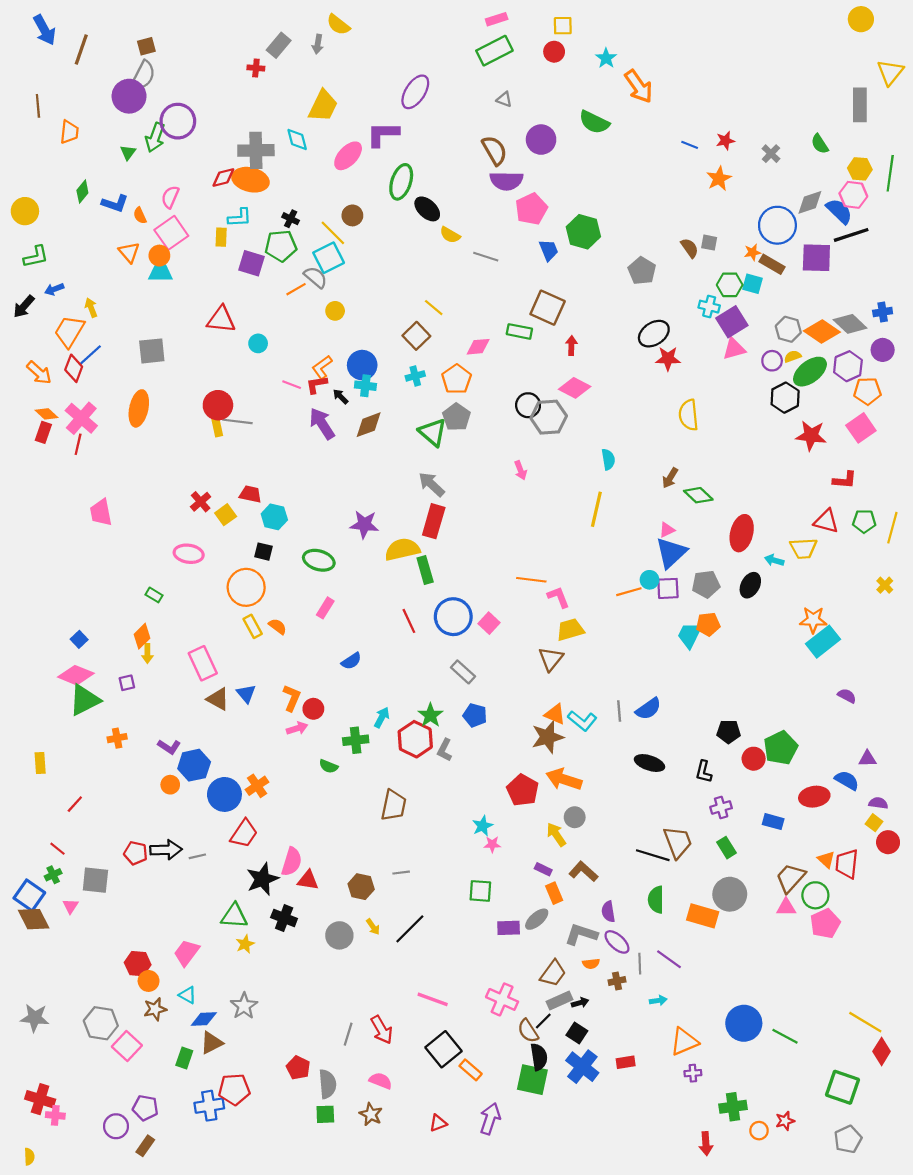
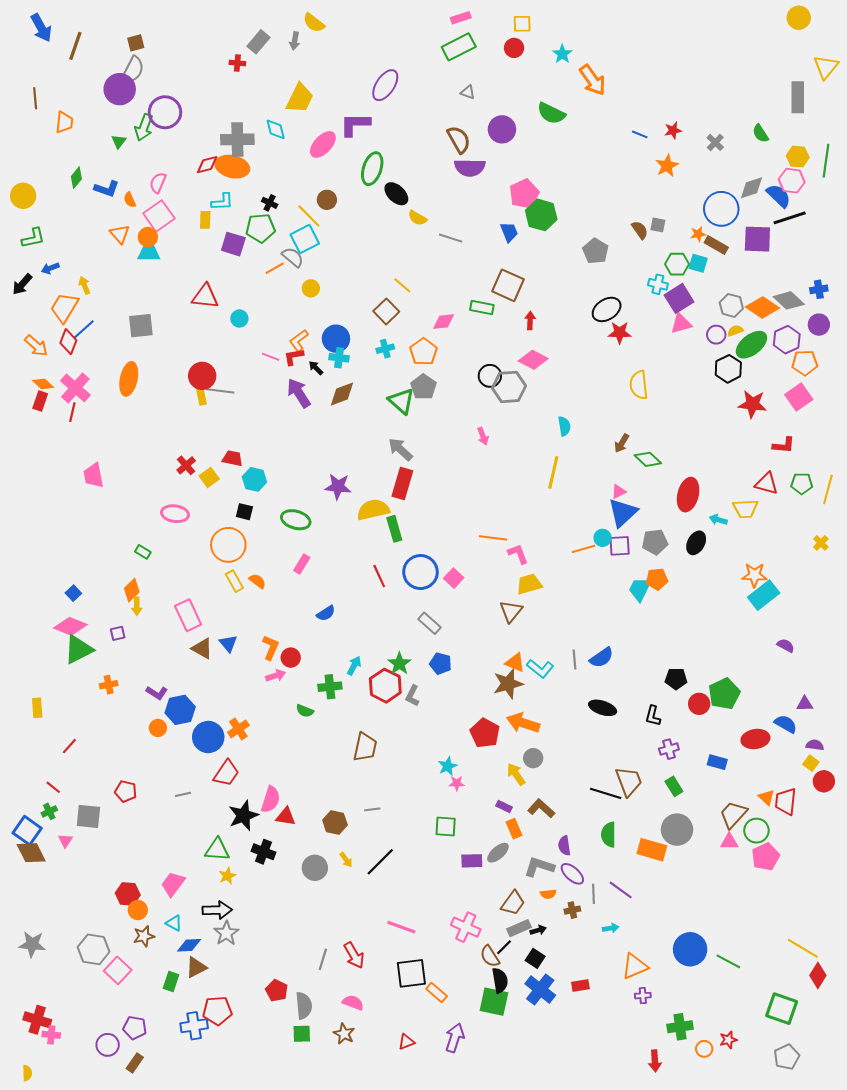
pink pentagon: (531, 209) -> (524, 194), moved
black arrow: (166, 850) -> (217, 910), moved
black square: (443, 1049) -> (411, 973), turned 32

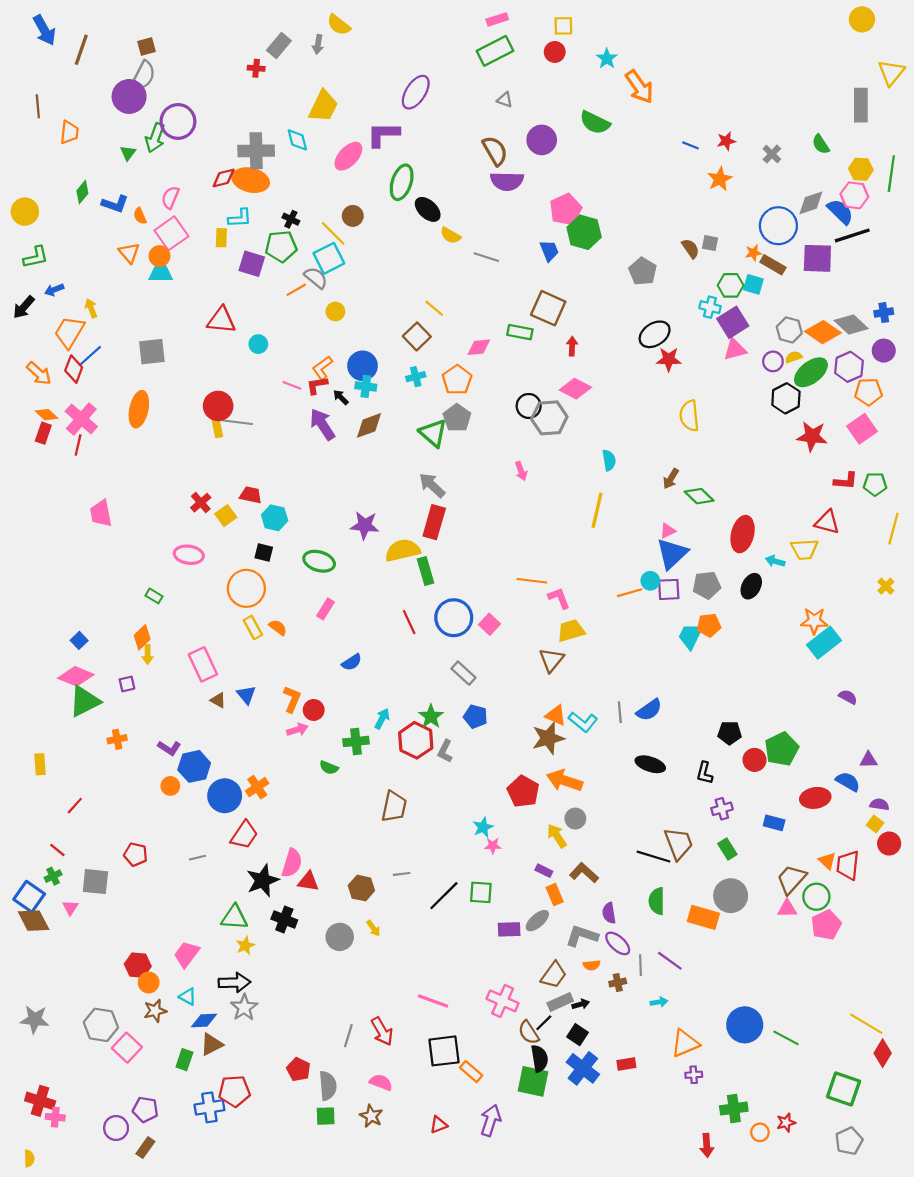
green pentagon: (802, 484) -> (875, 484), moved
brown triangle: (202, 648) -> (218, 700), size x0.7
black line: (380, 862) -> (444, 896), moved

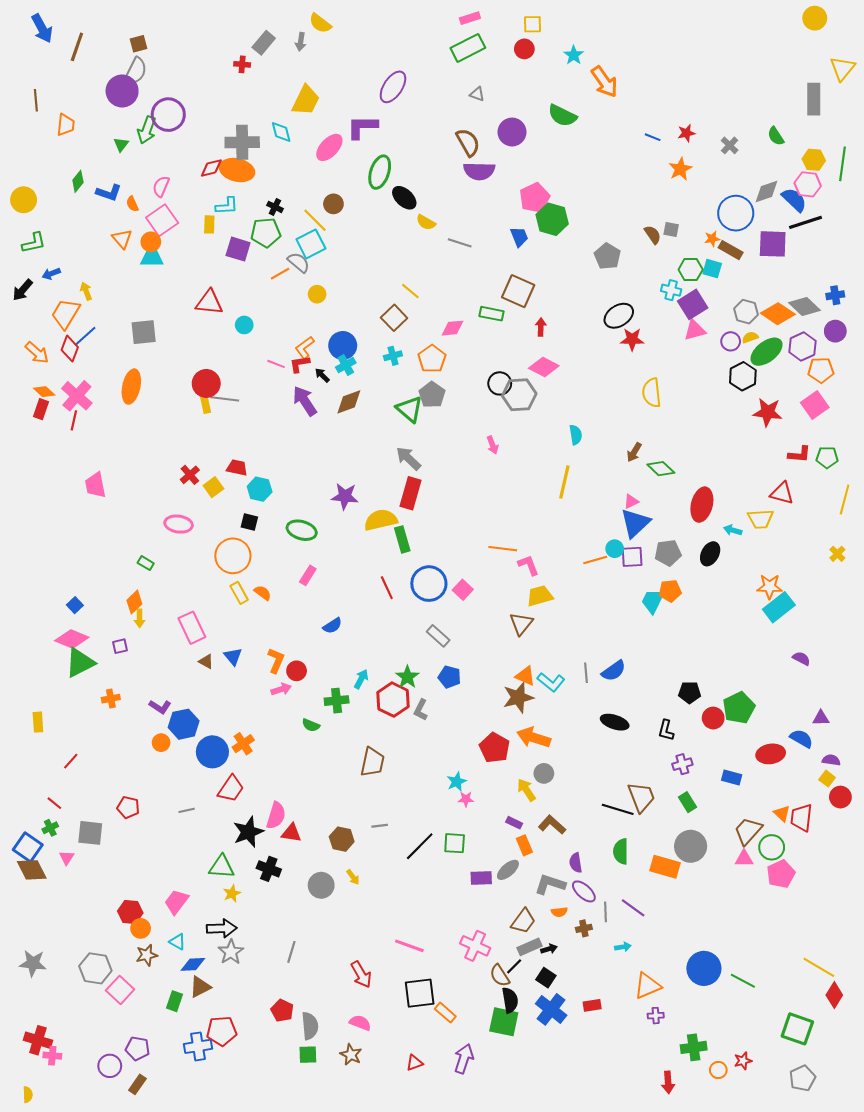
cyan cross: (366, 386) -> (346, 365), turned -36
gray line: (348, 1036) -> (291, 952), moved

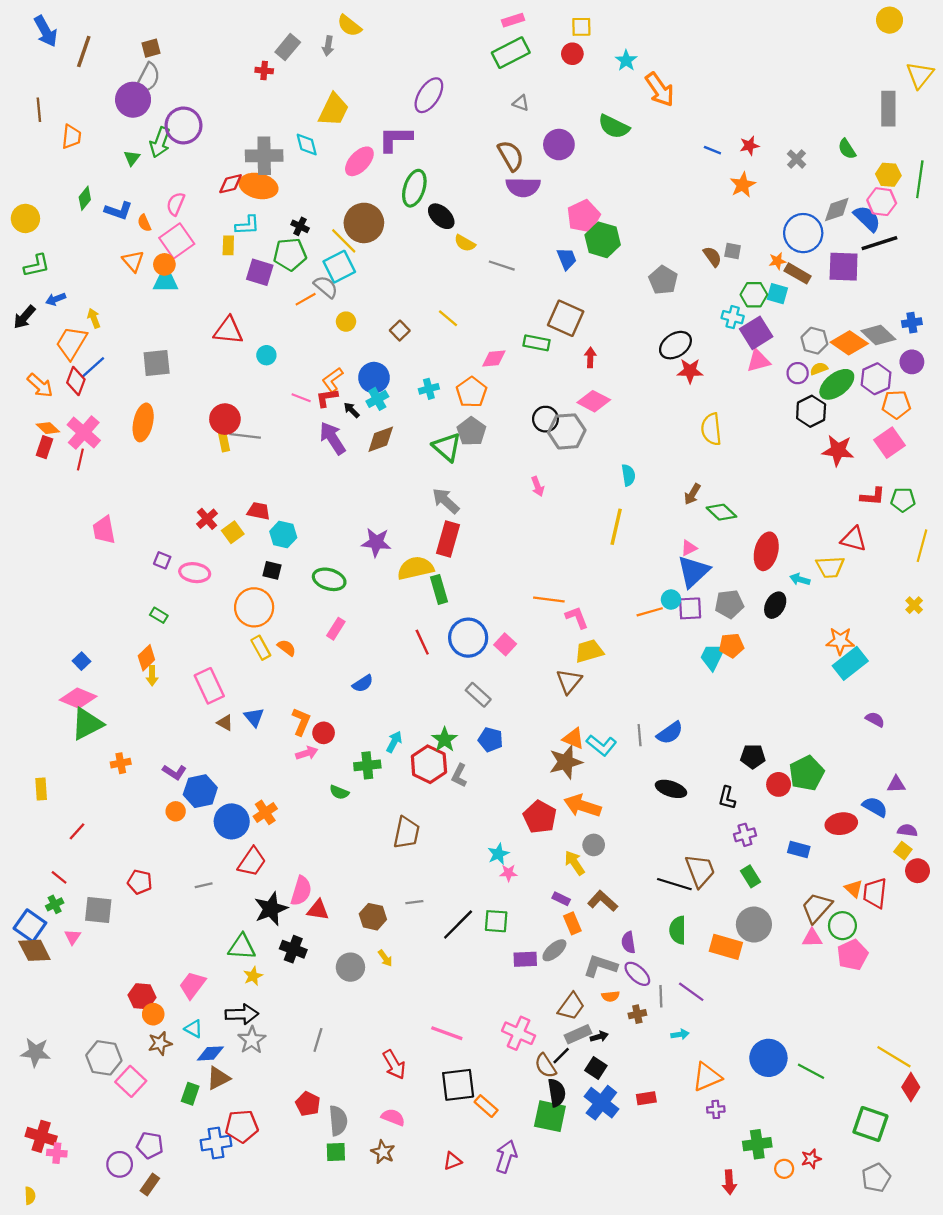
brown circle: (333, 204) -> (364, 223), size x1.8
brown square: (394, 318) -> (400, 331), moved, size x0.7
purple square: (120, 646) -> (162, 560), moved, turned 35

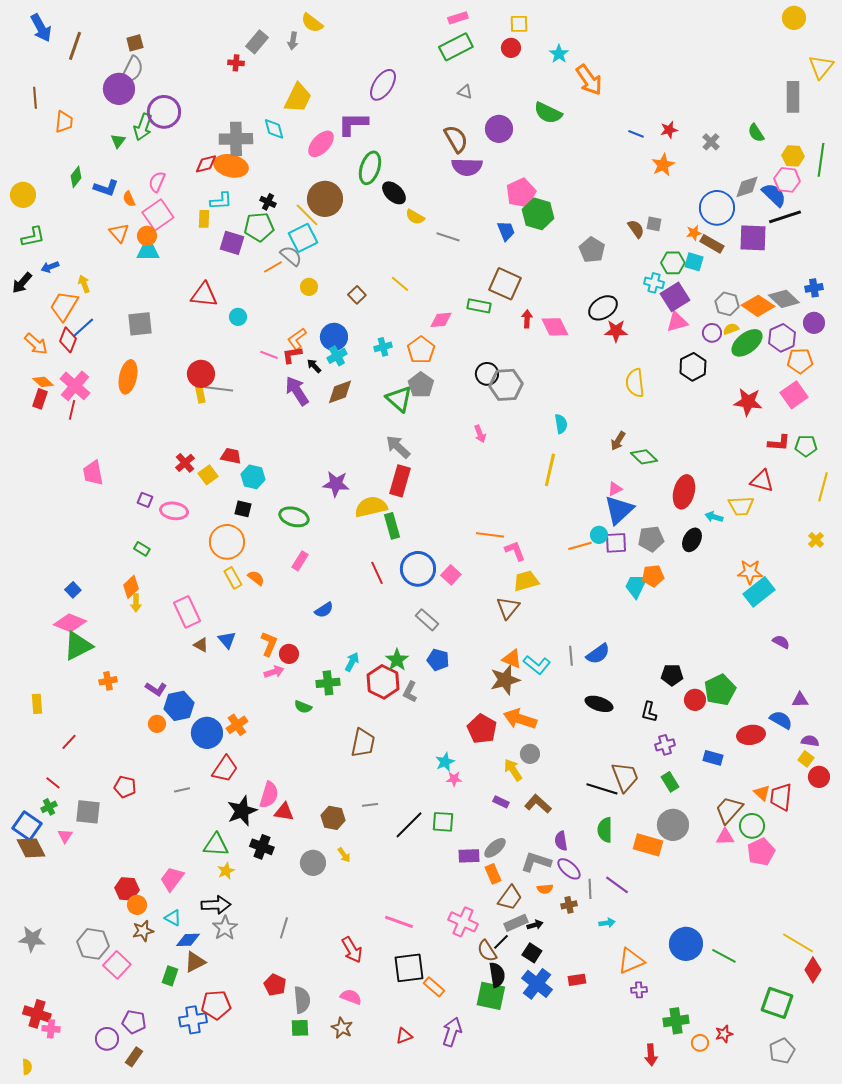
pink diamond: (594, 401) -> (555, 327), moved, turned 36
black hexagon: (811, 411) -> (693, 367), moved
orange rectangle: (572, 923) -> (493, 874), moved

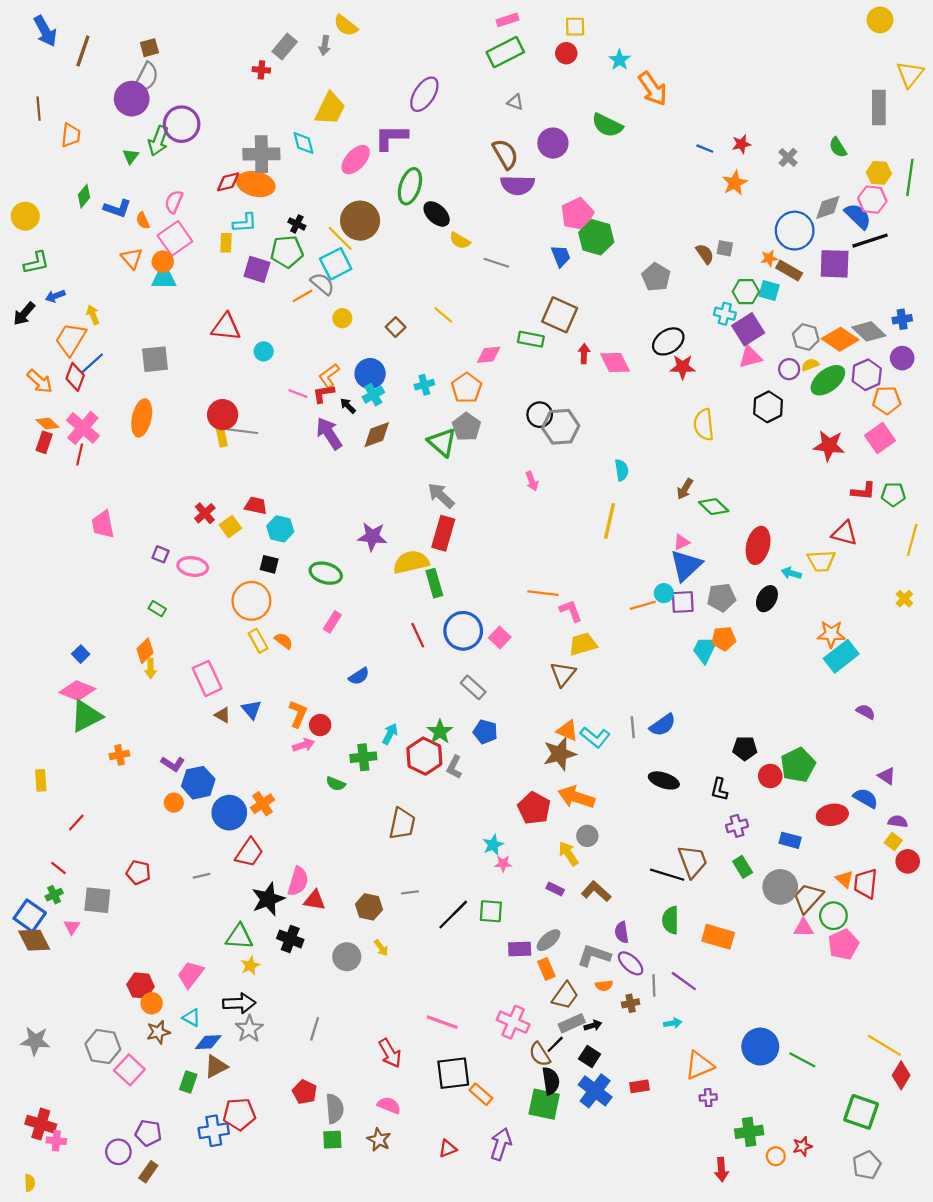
purple triangle: (800, 700) -> (887, 776), turned 36
gray circle: (673, 825) -> (780, 887), moved

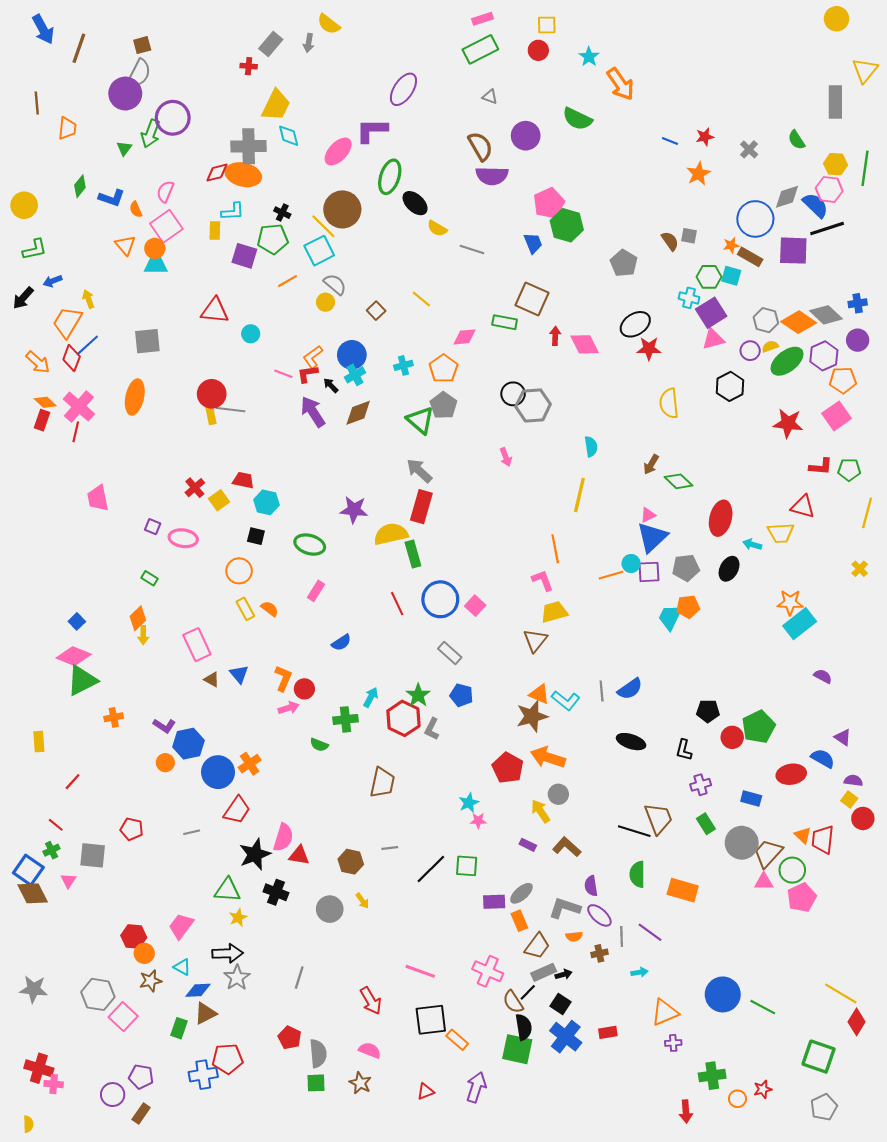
yellow trapezoid: (330, 109) -> (276, 105), moved
gray semicircle: (322, 284) -> (335, 284), moved
orange line: (543, 593) -> (555, 549), moved, turned 72
orange circle: (251, 601) -> (239, 571), size x0.7

